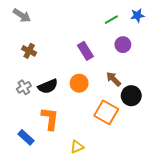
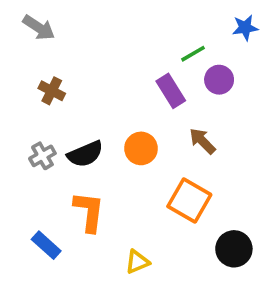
green line: (111, 20) -> (193, 54), moved
purple rectangle: (85, 51) -> (171, 91), moved
black circle: (131, 96) -> (234, 249), moved

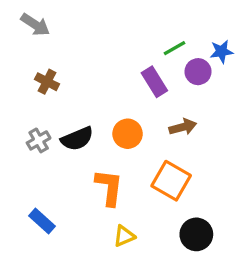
blue star: (245, 28) -> (221, 51), moved
brown arrow: (202, 141) -> (183, 127), turned 120
orange L-shape: (89, 212) -> (109, 187), moved
black circle: (234, 249) -> (196, 234), moved

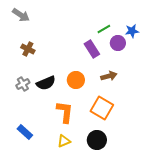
black circle: (196, 234) -> (97, 140), moved
yellow triangle: (124, 236) -> (64, 141), moved

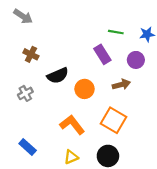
green line: (104, 29) -> (116, 32), turned 40
purple circle: (118, 43) -> (136, 60), moved
black semicircle: (46, 83) -> (58, 76), moved
orange L-shape: (65, 112) -> (72, 125), turned -45

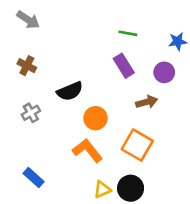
green line: (116, 32) -> (128, 33), moved
brown cross: (31, 54) -> (27, 66), moved
orange circle: (85, 89) -> (96, 118), moved
yellow triangle: (71, 157) -> (102, 190), moved

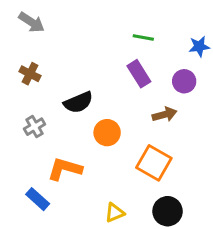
orange L-shape: (87, 150) -> (65, 169), moved, turned -36
black circle: (131, 188) -> (168, 211), moved

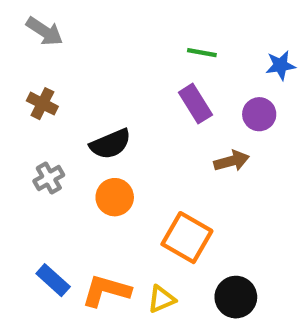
orange circle: (107, 133) -> (115, 197), moved
orange square: (154, 163) -> (187, 238), moved
orange L-shape: (65, 169) -> (106, 291), moved

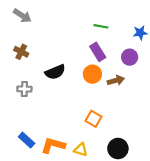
gray cross: (49, 178) -> (24, 89), turned 32
orange circle: (115, 197) -> (92, 74), moved
orange square: (187, 238) -> (93, 119), size x0.7
yellow triangle: (161, 299) -> (81, 150), turned 40

